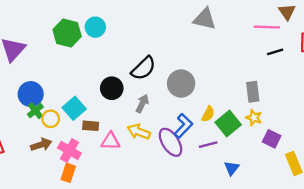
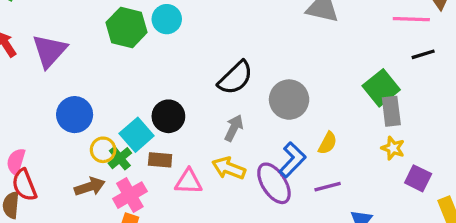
black circle: (112, 88) -> (168, 116), moved
green cross: (35, 111) -> (120, 158), moved
green square: (228, 123) -> (381, 88), moved
pink cross: (69, 151) -> (130, 195), turned 30

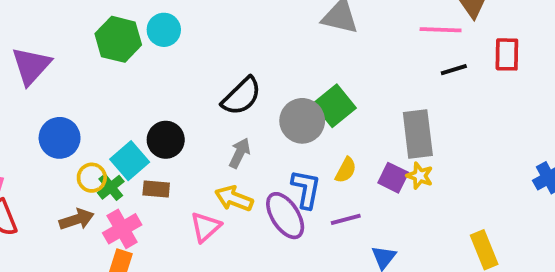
green square: (381, 88) -> (334, 106), moved
gray rectangle: (391, 111) -> (418, 134), size x1.4
blue L-shape: (292, 160) -> (306, 189), turned -33
purple square: (418, 178) -> (393, 178), moved
pink triangle: (189, 182) -> (206, 227), moved, turned -44

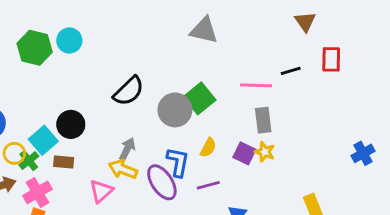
pink line: (441, 30) -> (256, 85), moved
gray rectangle: (418, 134) -> (263, 120), size x0.7
gray arrow: (240, 153) -> (127, 149), moved

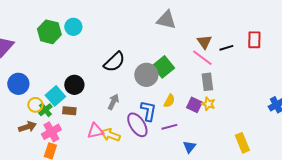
brown triangle: (305, 22) -> (204, 42), moved
pink line: (256, 85) -> (202, 58), turned 35
yellow arrow: (123, 169) -> (110, 135), moved
pink triangle: (101, 191) -> (95, 131), turned 30

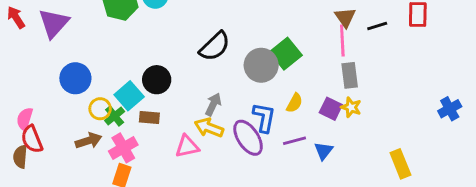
pink line: (202, 58) -> (342, 41), turned 50
yellow arrow: (110, 135) -> (209, 128), moved
blue triangle: (189, 147) -> (324, 151), moved

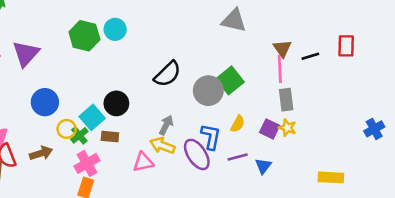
brown arrow: (88, 141) -> (41, 153), moved
yellow rectangle: (400, 164) -> (331, 177), turned -65

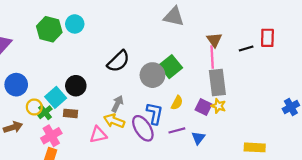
black line: (310, 56) -> (246, 48), moved
gray rectangle: (286, 100) -> (217, 83), size x1.4

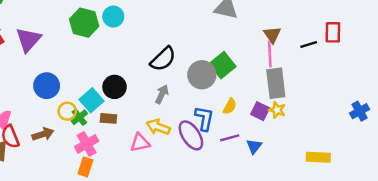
gray arrow: (117, 104) -> (162, 94), moved

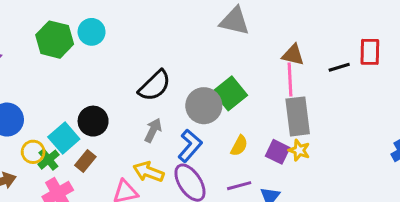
brown triangle: (272, 35) -> (293, 55), turned -42
brown rectangle: (108, 118) -> (85, 161), turned -56
blue L-shape: (204, 118) -> (190, 146), moved, turned 30

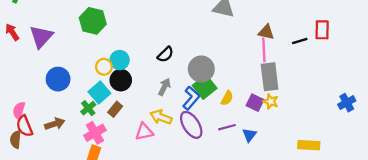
cyan circle: (92, 32) -> (120, 60), moved
black semicircle: (155, 86) -> (165, 54), size x0.7
green square: (230, 93) -> (205, 87), moved
yellow circle: (33, 152) -> (104, 67), moved

